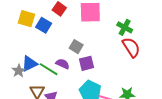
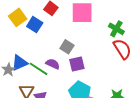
yellow square: (26, 19) -> (18, 17), turned 36

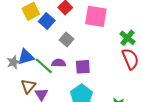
gray square: (67, 47) -> (66, 40), moved
purple semicircle: (53, 64) -> (59, 63), turned -32

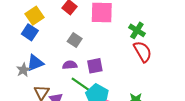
blue square: (47, 21) -> (30, 32), moved
green line: (44, 66) -> (81, 84), moved

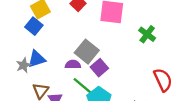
gray square: (75, 40) -> (87, 52), moved, size x1.5
red semicircle: (143, 52) -> (163, 80), moved
purple square: (95, 66) -> (99, 68), turned -35

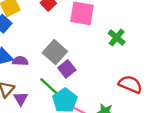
purple semicircle: (73, 64) -> (20, 61), moved
red semicircle: (163, 80) -> (130, 84), turned -45

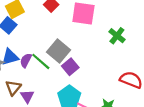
purple semicircle: (20, 61) -> (26, 60), turned -64
green line: (49, 86) -> (41, 61), moved

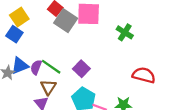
gray square: (59, 51) -> (66, 21), moved
brown triangle: (13, 88) -> (48, 87), moved

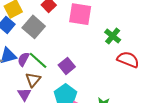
gray square: (66, 21) -> (34, 27), moved
red semicircle: (144, 75) -> (128, 60), moved

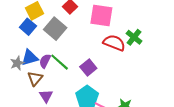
red semicircle: (128, 60) -> (114, 43), moved
brown triangle: (33, 80) -> (35, 78), moved

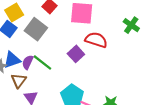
green cross: (134, 37) -> (131, 25), moved
purple square: (88, 67) -> (76, 54), moved

